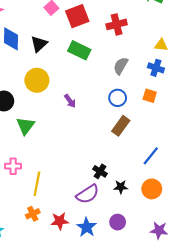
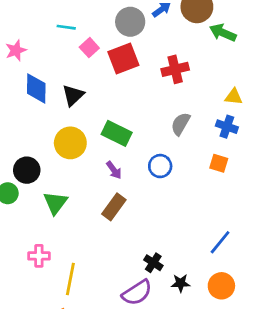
green rectangle: (79, 50) -> (117, 133), moved
blue circle: (118, 98) -> (160, 166), moved
brown rectangle: (121, 126) -> (114, 207), moved

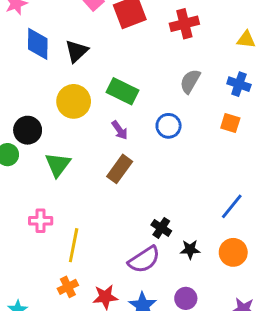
yellow triangle: (234, 97) -> (246, 40), moved

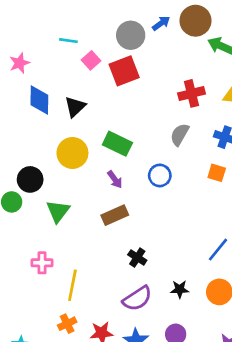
red cross: (184, 24) -> (192, 93), moved
brown rectangle: (120, 169) -> (115, 215), turned 30
black cross: (161, 228) -> (137, 258), moved

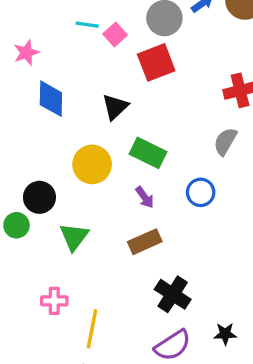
pink square: (91, 60) -> (115, 35), moved
black triangle: (75, 107) -> (115, 107), moved
black cross: (137, 258) -> (173, 294), size x1.5

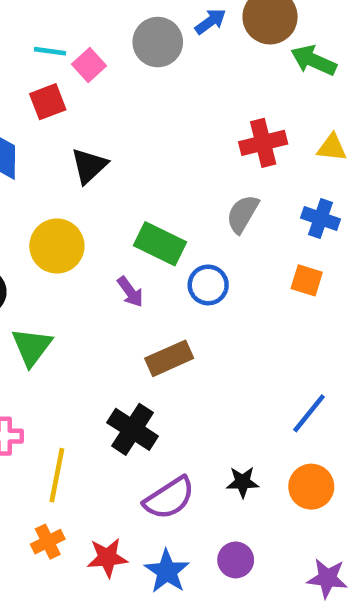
red square: (156, 62) -> (48, 102), moved, size x0.7
green rectangle: (148, 153) -> (160, 244), moved
brown rectangle: (145, 242) -> (169, 358), moved
black cross: (173, 294) -> (133, 429), moved

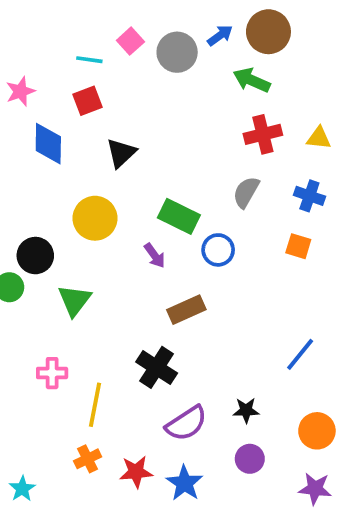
green arrow: (314, 60) -> (252, 80), moved
pink square: (89, 65) -> (130, 41), moved
orange circle: (311, 487) -> (317, 431), moved
purple circle: (236, 560) -> (250, 459), moved

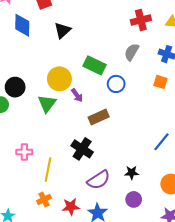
yellow circle: (95, 218) -> (59, 79), moved
purple arrow: (155, 256) -> (77, 95), moved
green triangle: (74, 300) -> (47, 104), moved

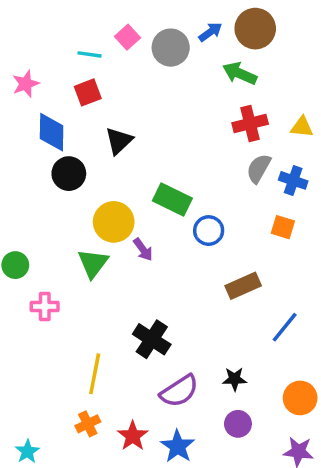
gray semicircle: (132, 52) -> (259, 168), moved
black circle: (15, 87) -> (69, 174), moved
brown rectangle: (99, 117) -> (243, 286), moved
pink cross: (24, 152) -> (45, 306), moved
red star: (71, 207) -> (133, 436), turned -30

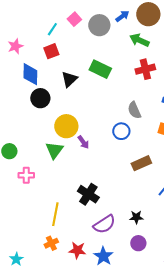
cyan line: (90, 54) -> (52, 29), turned -64
gray semicircle: (259, 168) -> (134, 110), moved, turned -54
green rectangle: (172, 199) -> (100, 69), moved
red star: (133, 436) -> (77, 250), turned -30

